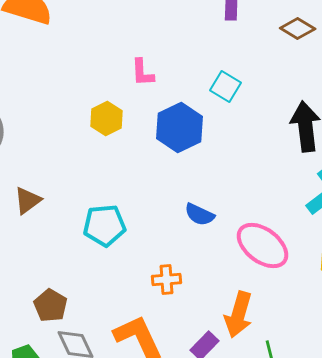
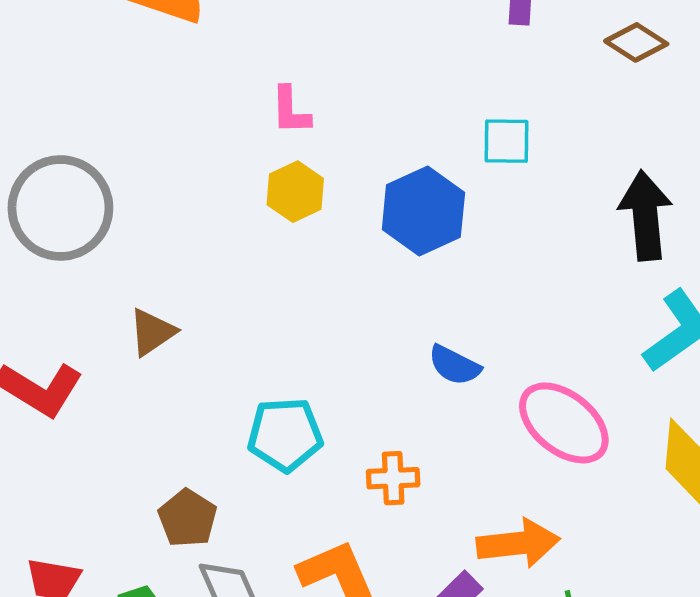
pink L-shape: (143, 72) -> (291, 110), moved
cyan square: (226, 86) -> (507, 141), turned -32
cyan pentagon: (105, 226) -> (285, 435), moved
orange arrow: (239, 314) -> (518, 543), turned -114

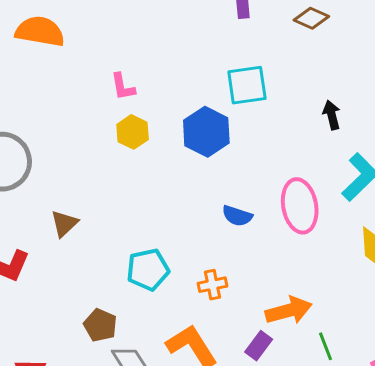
cyan square: (507, 141) -> (247, 85), size x1.4
black arrow: (645, 215) -> (332, 115), size x0.6
pink ellipse: (564, 423) -> (300, 206), moved, turned 50

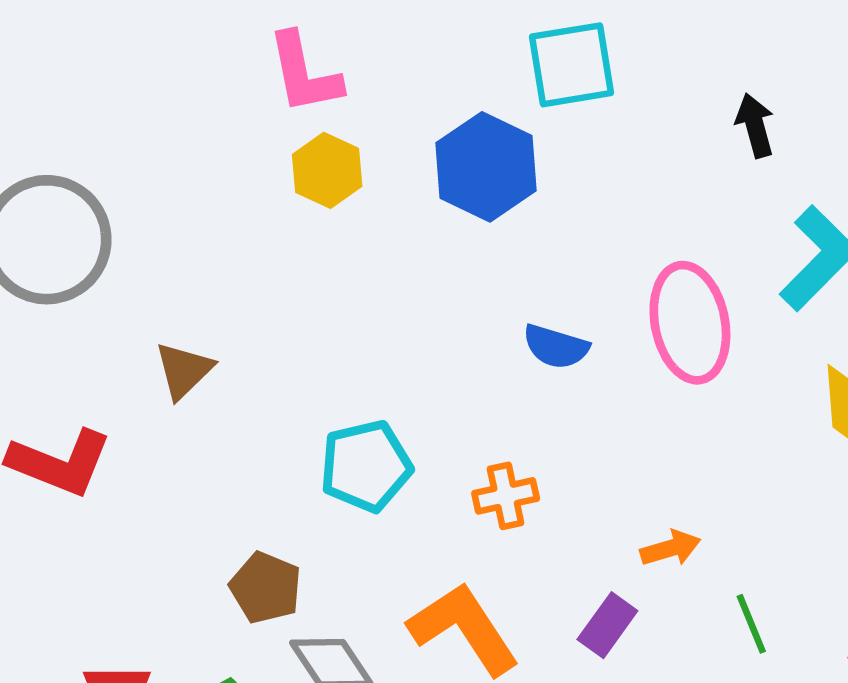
pink L-shape: (123, 87) -> (304, 73), size x1.4
orange arrow: (289, 310) -> (670, 548), size x0.6

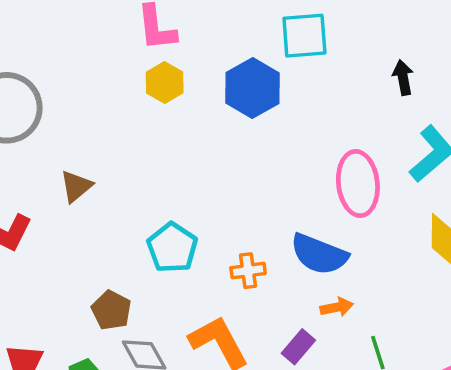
blue semicircle: (556, 347) -> (319, 254), moved, size x1.6
cyan pentagon: (366, 466) -> (172, 248), turned -30

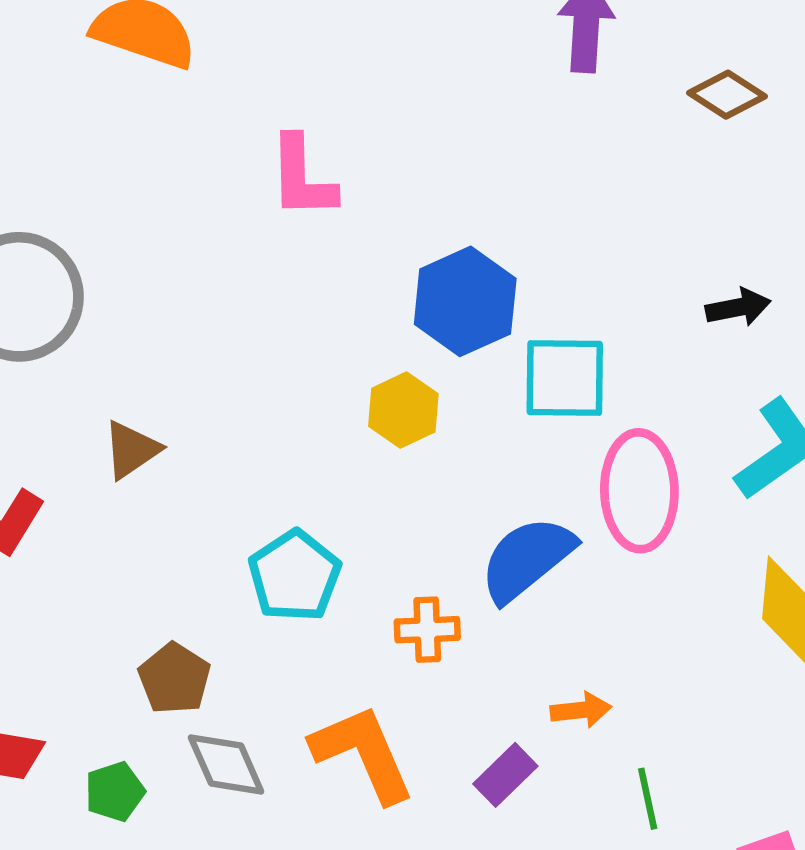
cyan square: (304, 36) -> (565, 378), moved
black arrow: (403, 78) -> (738, 307), turned 84
yellow hexagon: (165, 83) -> (403, 410), moved
blue semicircle: (319, 254) -> (527, 559), moved, turned 114

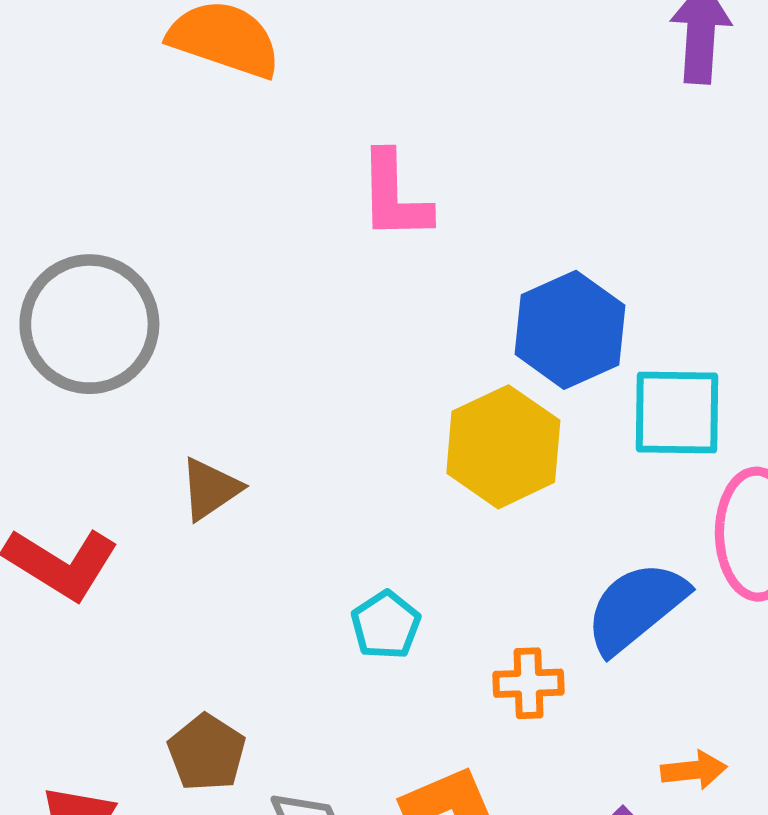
yellow hexagon: (403, 410) -> (503, 447), size x1.5
cyan pentagon: (295, 576) -> (386, 625), size x0.7
brown pentagon: (174, 678) -> (207, 752), moved

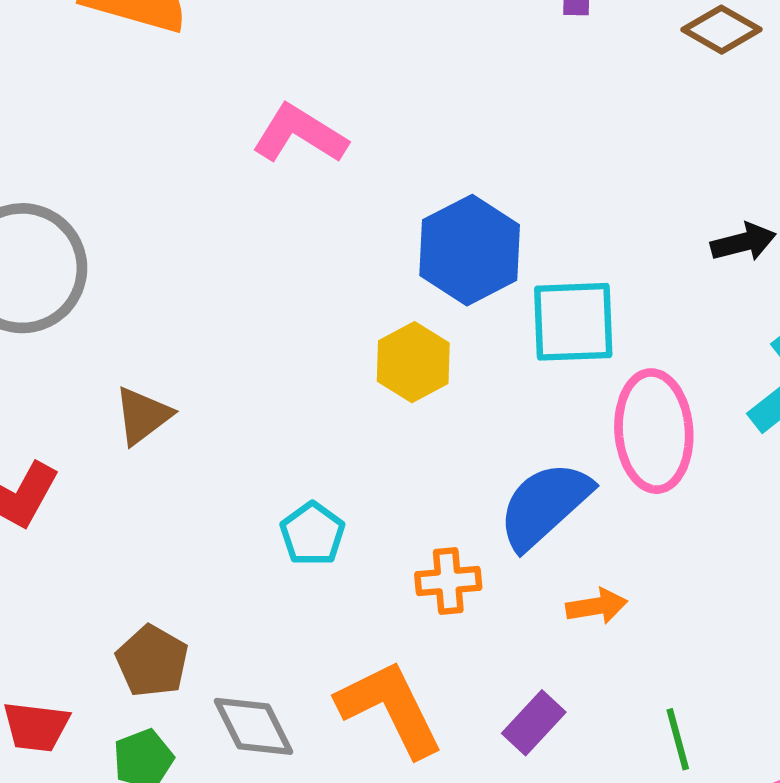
pink L-shape: (394, 196) -> (300, 134), turned 126
yellow hexagon: (503, 447) -> (413, 362), size x0.7
orange arrow: (694, 770) -> (597, 606), moved

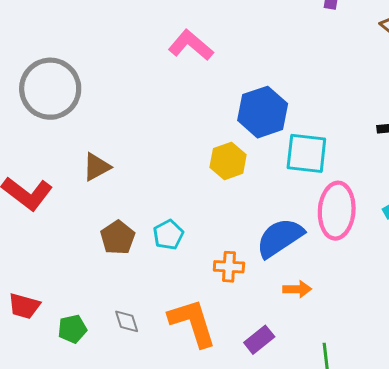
brown pentagon: (152, 661) -> (118, 238), moved
gray diamond: (253, 726) -> (127, 321), size x0.7

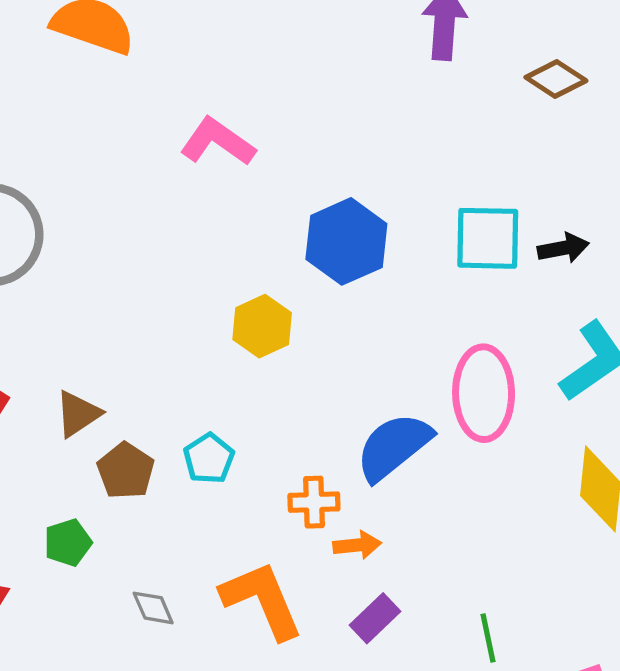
cyan square: (306, 153) -> (488, 238), moved
yellow hexagon: (228, 161) -> (262, 326), moved
brown triangle: (97, 167) -> (78, 414), moved
orange arrow: (297, 289) -> (357, 545), moved
green pentagon: (72, 329) -> (68, 543), moved

